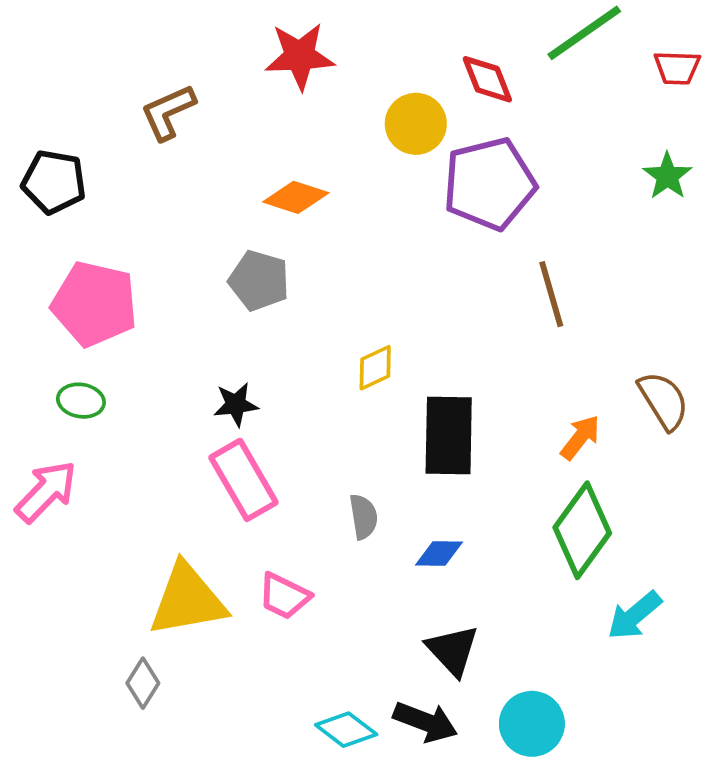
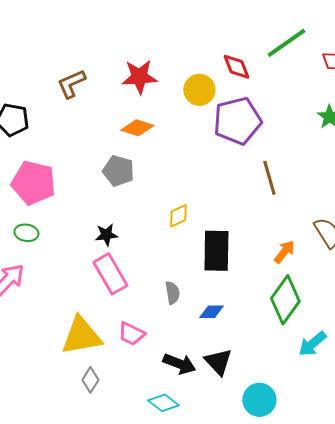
red star: (300, 56) -> (139, 77), moved
gray diamond: (143, 683) -> (90, 380), moved
black arrow: (425, 722) -> (179, 364), moved

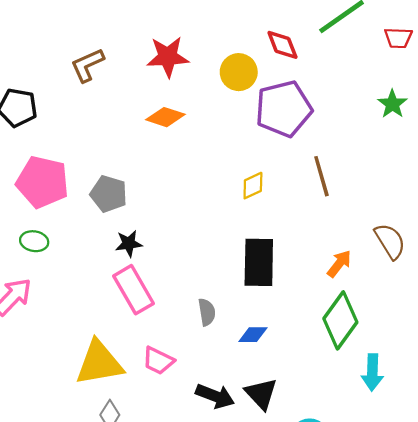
gray pentagon: (118, 171) -> (109, 194), moved
yellow diamond: (178, 216) -> (253, 186), moved
cyan arrow: (312, 344) -> (372, 372), turned -48

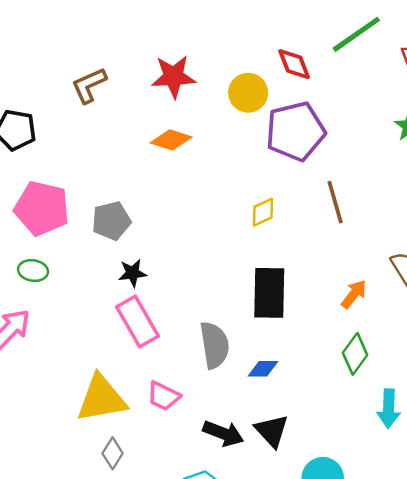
gray pentagon: (109, 194) -> (111, 221), turned -30
gray semicircle: (207, 312) -> (215, 345), size x1.6
green diamond: (340, 320) -> (355, 354), size x0.7

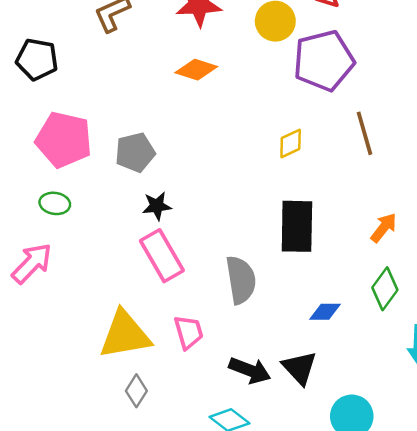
blue diamond: (263, 369) -> (325, 312), moved
pink trapezoid: (164, 396) -> (189, 332), turned -132

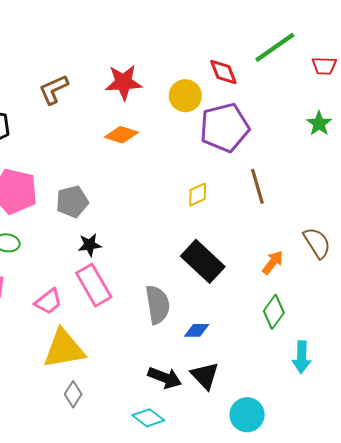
black rectangle: (297, 226) -> (203, 261), turned -48
blue diamond: (325, 312) -> (197, 330), moved
pink trapezoid: (189, 332) -> (48, 302), moved, turned 68

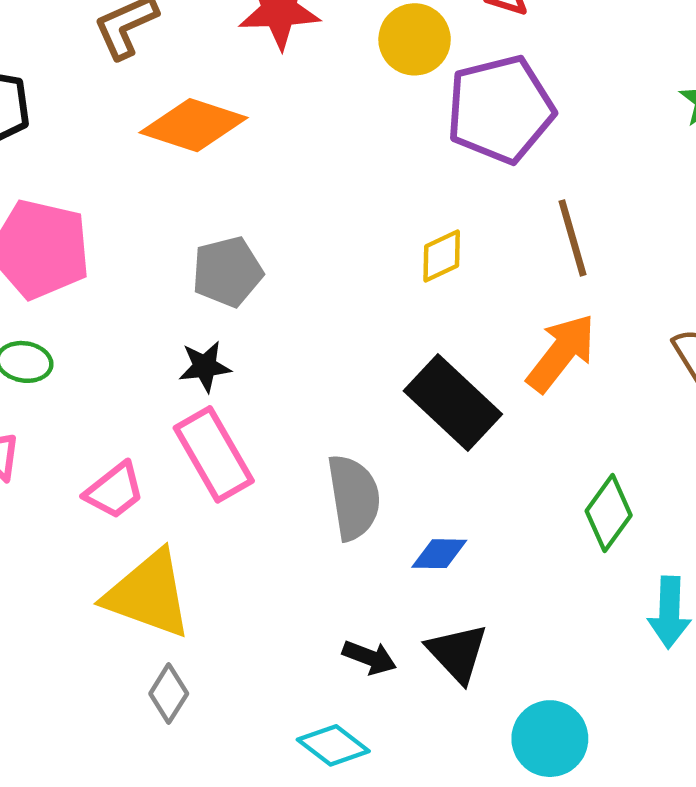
orange diamond: (121, 135) -> (193, 125), moved, size x1.4
gray pentagon: (72, 202) -> (227, 272), moved
orange arrow: (273, 262) -> (561, 353), moved, size x1.5
yellow triangle: (64, 349) -> (148, 594), turned 30
black arrow: (165, 378) -> (369, 657), size x0.7

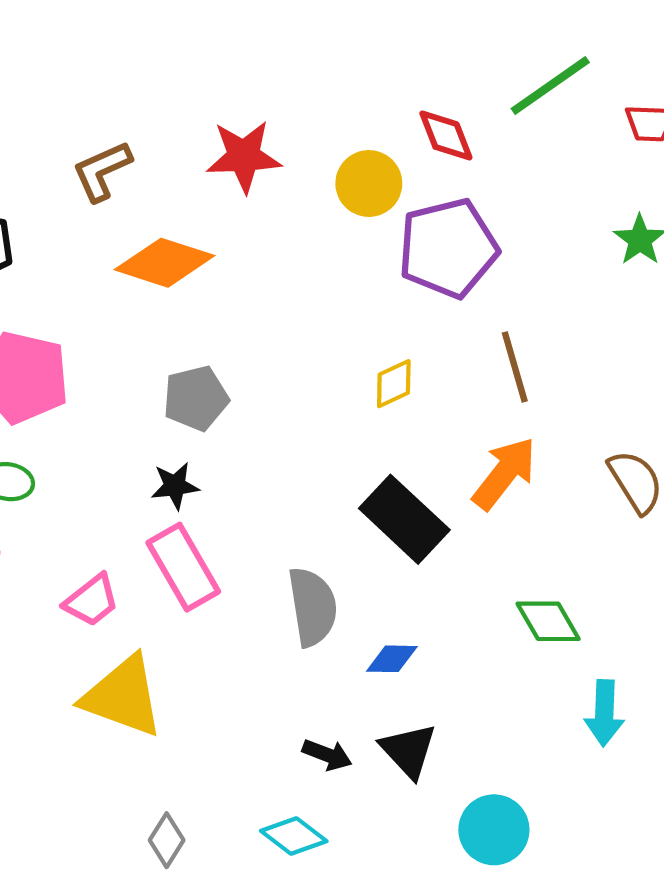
green diamond: (609, 513) -> (548, 621), turned -66
gray diamond: (169, 694) -> (167, 840), moved

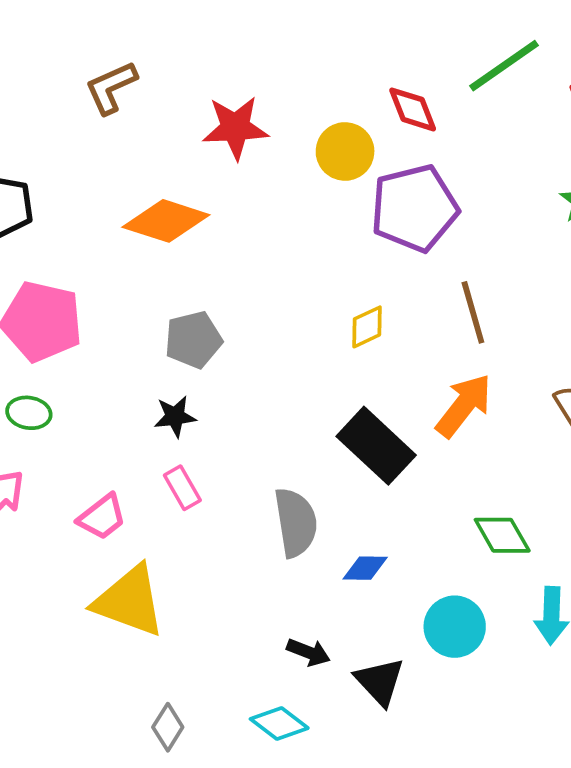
brown L-shape: (102, 171) -> (111, 88), moved
pink rectangle: (183, 567) -> (182, 488), size x0.6
black triangle: (408, 751) -> (380, 681), moved
cyan circle: (494, 830) -> (455, 627), moved

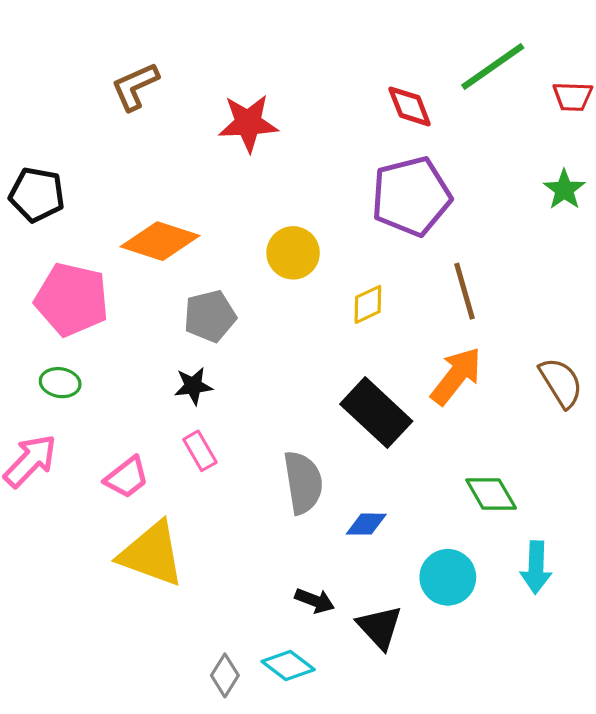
yellow circle: (345, 151) -> (293, 253), moved
orange diamond: (166, 221) -> (160, 241), moved
gray diamond: (168, 727) -> (225, 675), moved

